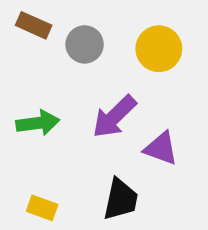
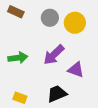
gray circle: (85, 44) -> (50, 18), moved
black trapezoid: (121, 199) -> (57, 94), turned -125

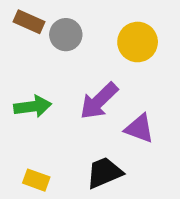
gray circle: (50, 18) -> (66, 35), moved

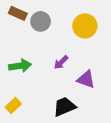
purple arrow: (99, 101) -> (61, 62), size x0.6
yellow rectangle: (36, 180) -> (13, 106), moved, turned -63

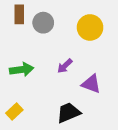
brown rectangle: (18, 13) -> (19, 14), turned 66

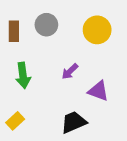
brown rectangle: (19, 14) -> (14, 31), moved
green arrow: (22, 70) -> (23, 75), turned 90

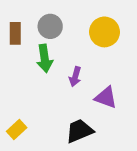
purple arrow: (70, 71) -> (75, 77), turned -30
green arrow: (23, 75) -> (45, 58), moved

